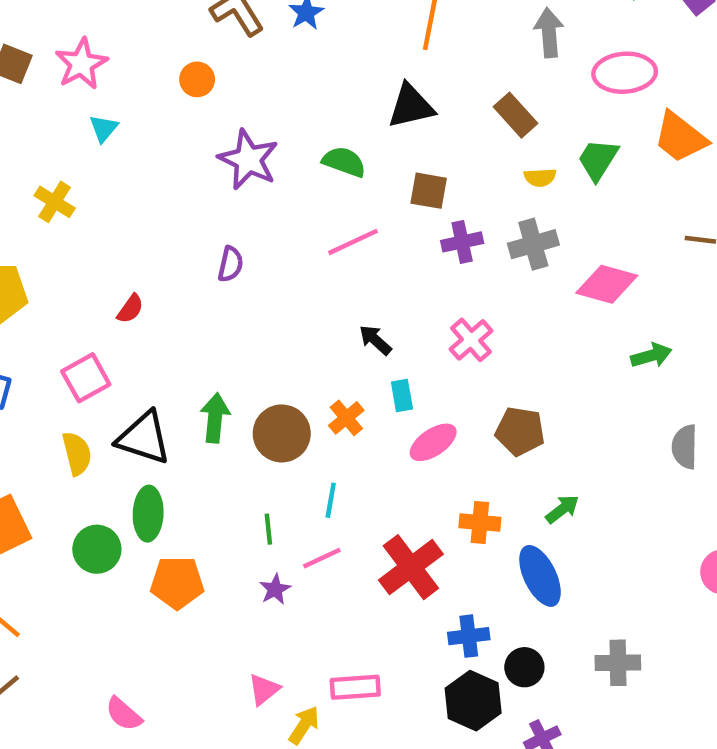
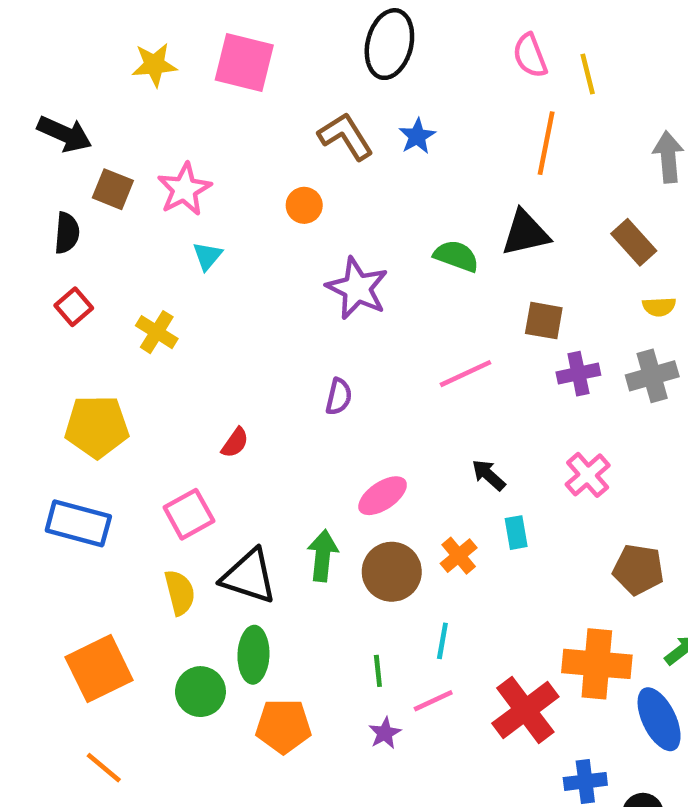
green semicircle: (344, 162) -> (456, 256), moved
pink ellipse: (433, 442) -> (383, 496), moved
orange cross: (480, 523) -> (597, 664), size x1.6

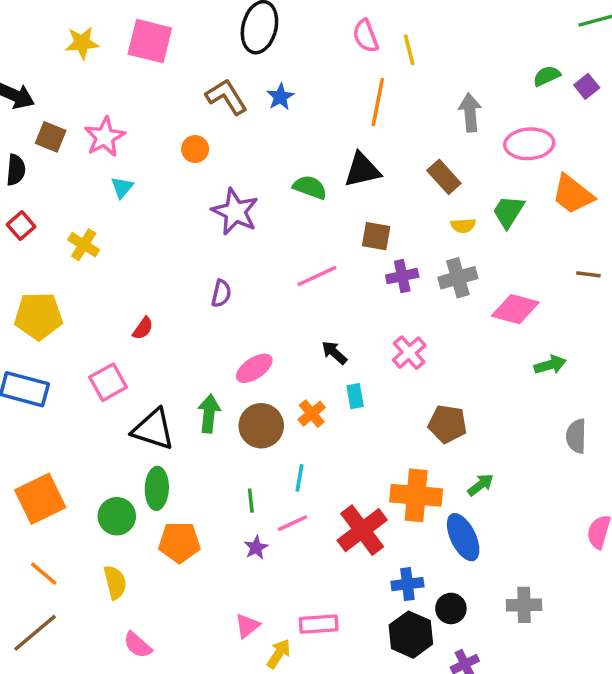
yellow semicircle: (180, 592) -> (115, 582), moved

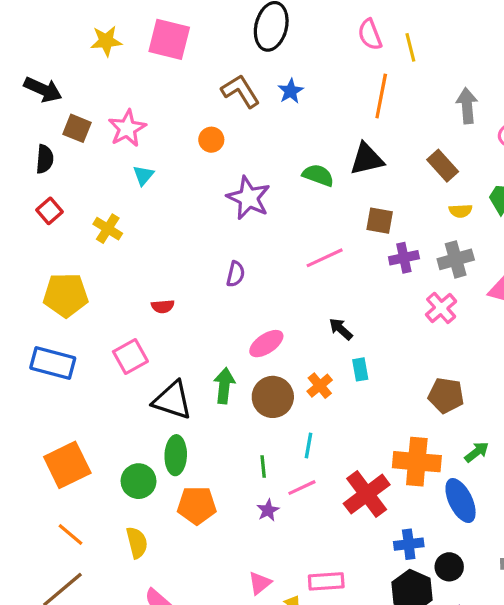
red semicircle: (143, 328) -> (163, 306), turned 50
pink cross: (409, 353) -> (441, 308), moved

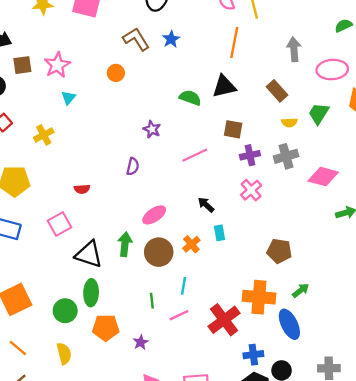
brown square: (77, 128) -> (22, 65), turned -30
purple star: (249, 198) -> (152, 129), moved, size x0.6
yellow cross: (108, 229) -> (44, 135), turned 30
pink cross: (441, 308) -> (251, 190), moved
purple star: (268, 510) -> (141, 342), moved

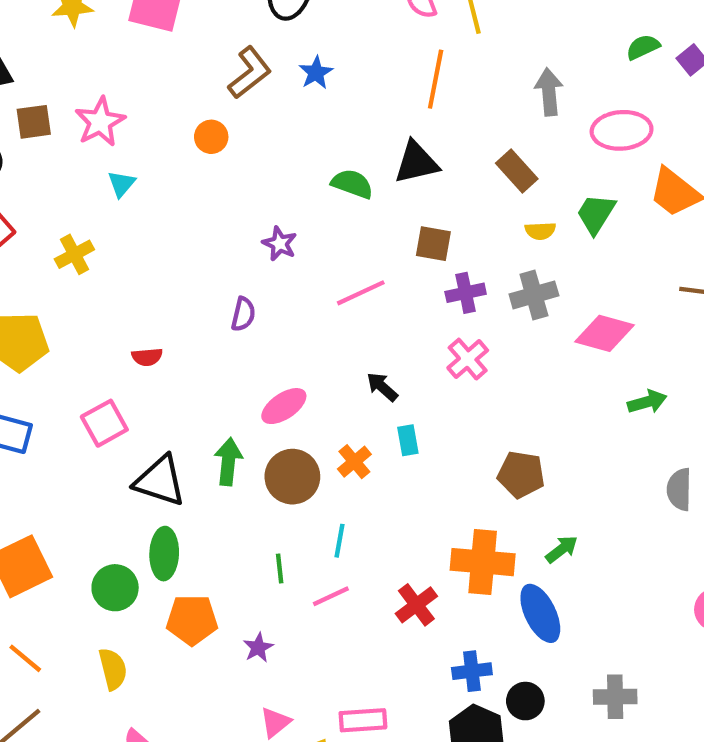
brown L-shape: (136, 39) -> (250, 73), turned 84
red cross: (224, 320) -> (416, 605), size x0.7

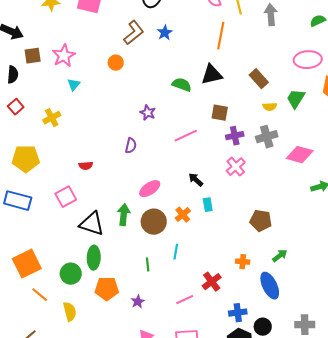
gray arrow: (549, 92) -> (271, 15), moved
orange cross: (483, 562) -> (243, 262), size x0.5
pink line: (331, 596) -> (185, 300), moved
orange line: (25, 658) -> (40, 295), moved

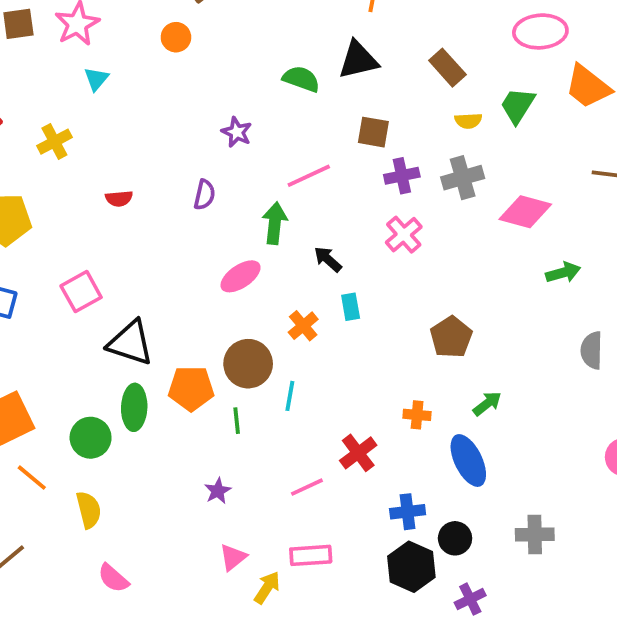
red semicircle: (86, 166) -> (119, 199), moved
green arrow: (124, 215) -> (275, 223), moved
brown pentagon: (261, 221) -> (451, 337), turned 30
brown circle: (154, 222) -> (248, 364), moved
orange pentagon: (107, 289) -> (191, 388), moved

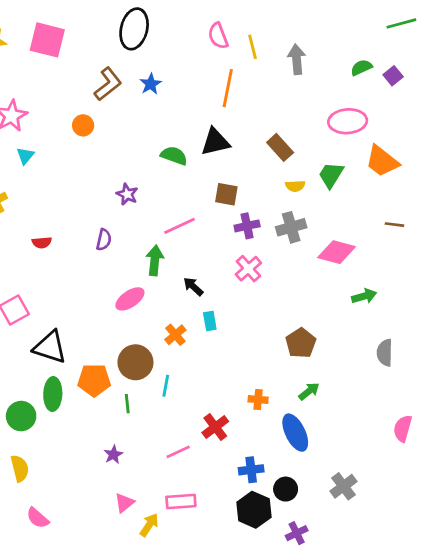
brown pentagon: (451, 337) -> (301, 343), moved
gray cross: (535, 535) -> (343, 486), turned -36

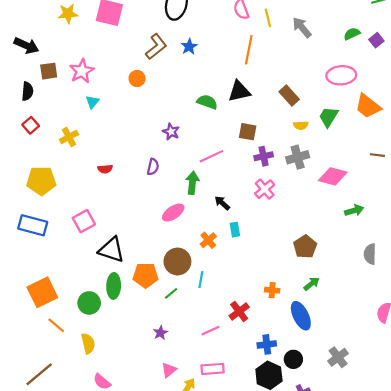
gray arrow: (297, 59) -> (302, 27), turned -35
green line: (127, 404) -> (171, 293), turned 56

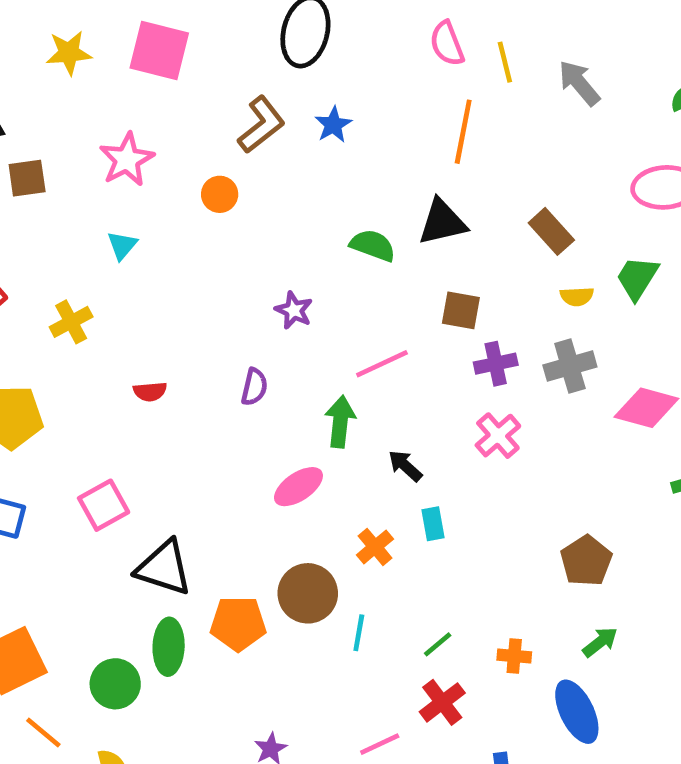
pink star: (82, 71) -> (127, 160), moved
green line: (171, 293) -> (438, 644), moved

